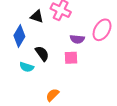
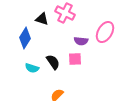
black semicircle: (42, 54) -> (53, 62), moved

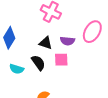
black triangle: (42, 19) -> (46, 43), moved

